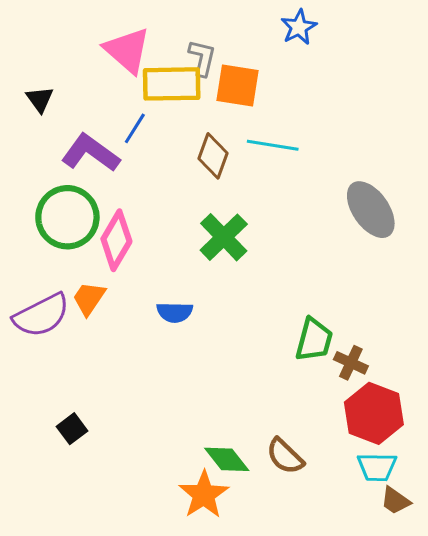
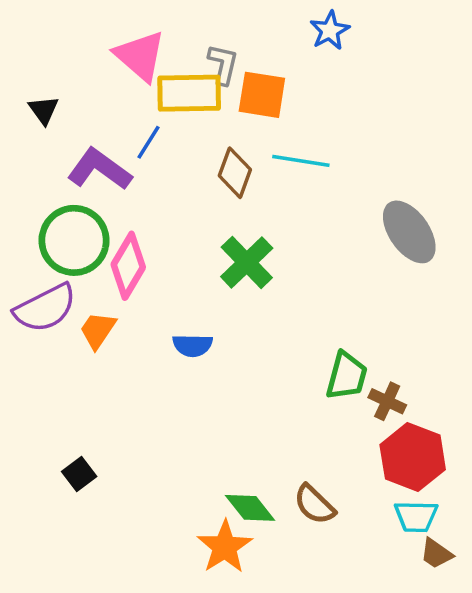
purple semicircle: (41, 315) -> (45, 308), moved

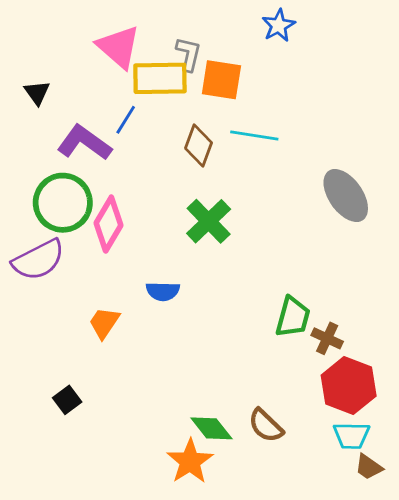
orange trapezoid: (98, 330) -> (104, 323), moved

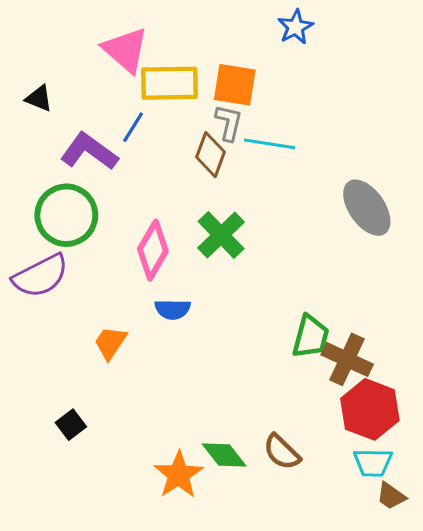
gray L-shape: (189, 54) -> (229, 123), moved
black triangle: (37, 93) -> (39, 98), turned -32
pink diamond: (109, 224) -> (153, 250), moved
brown cross: (327, 338) -> (347, 359), size x1.5
orange star: (190, 461) -> (179, 475), moved

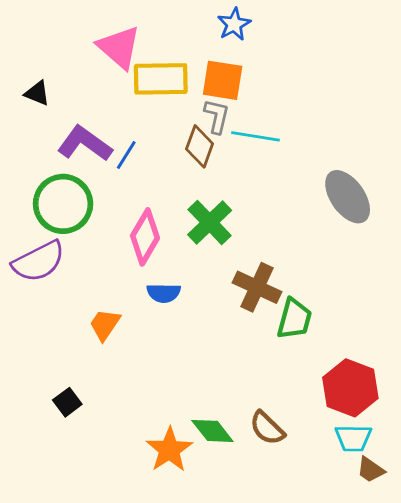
blue star: (295, 27) -> (234, 24), moved
blue line: (133, 127) -> (126, 155), moved
brown cross: (347, 359) -> (257, 287), moved

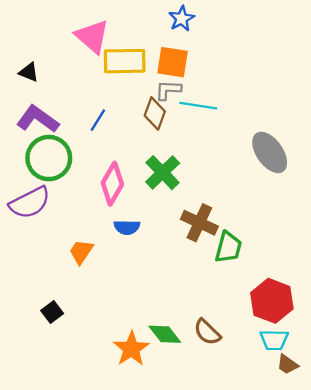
gray L-shape: (217, 116) -> (168, 90), turned -100
purple L-shape: (85, 144) -> (38, 119), moved

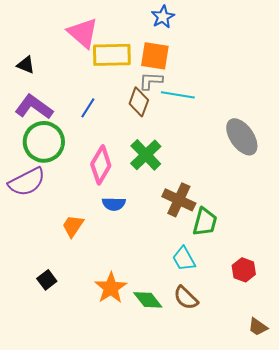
red hexagon: (272, 301) -> (244, 270), size x0.6
cyan trapezoid: (274, 340) -> (184, 259), moved, turned 60
orange star: (131, 349) -> (111, 288), moved

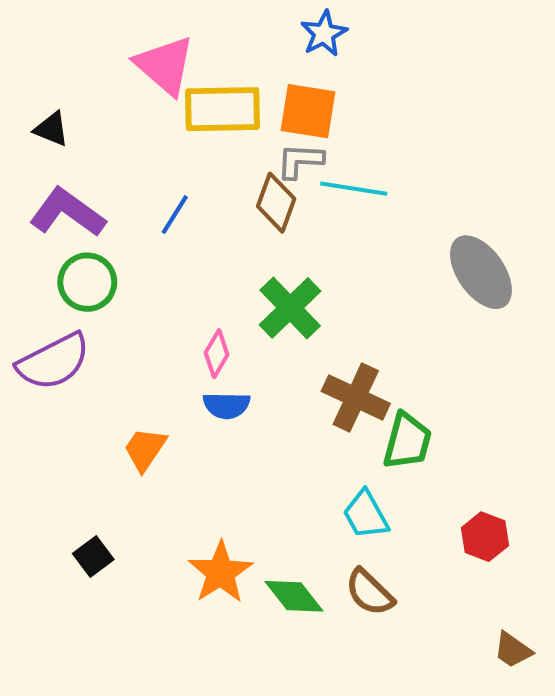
green circle: (44, 142) -> (87, 282), size x0.7
pink diamond: (101, 165) -> (217, 354), moved, size x0.6

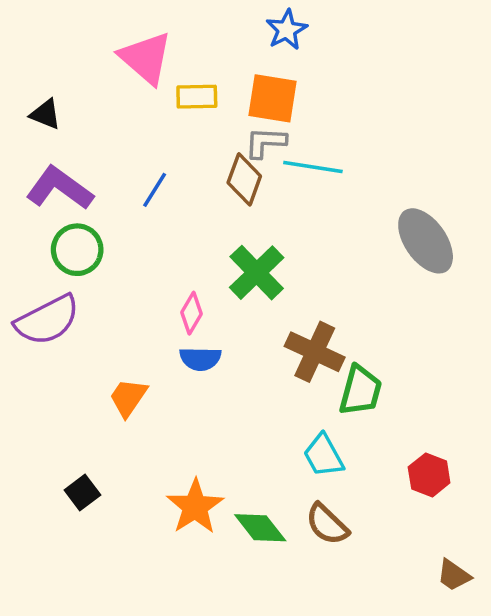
yellow rectangle: (222, 109) -> (197, 97), size x0.6

